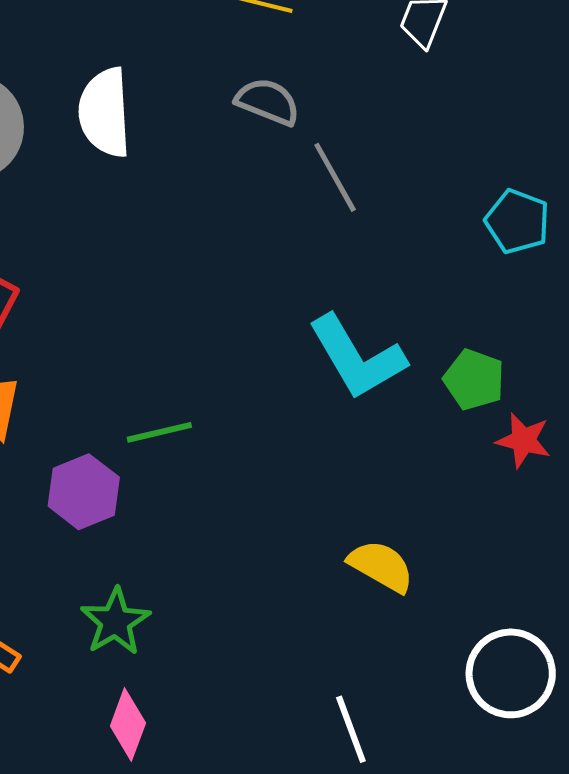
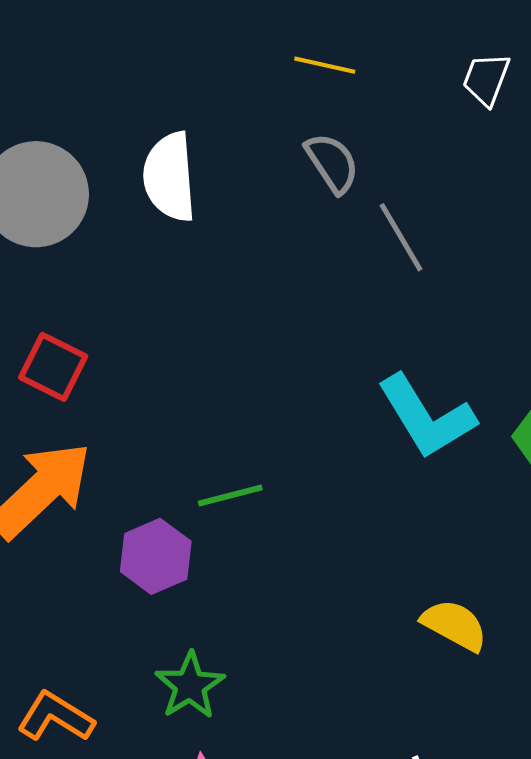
gray semicircle: (268, 102) -> (332, 163), turned 36

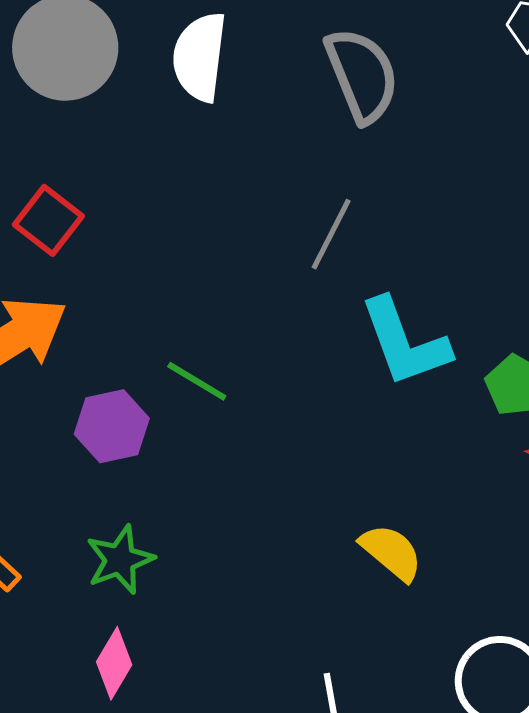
gray semicircle: (332, 163) -> (362, 75), size x1.5
gray line: (401, 237) -> (331, 234), moved, turned 46
green line: (230, 496) -> (197, 381), turned 34

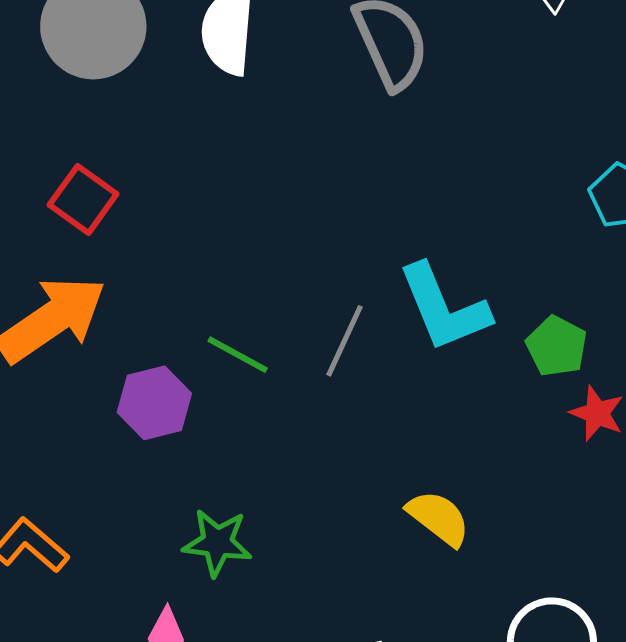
gray line: (331, 234) -> (344, 341), moved
green star: (120, 560) -> (217, 543), moved, turned 30

